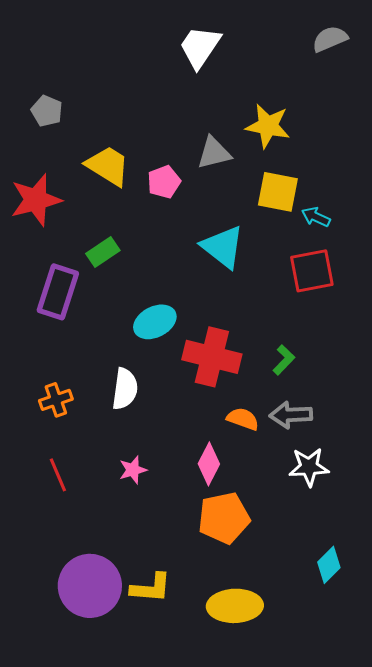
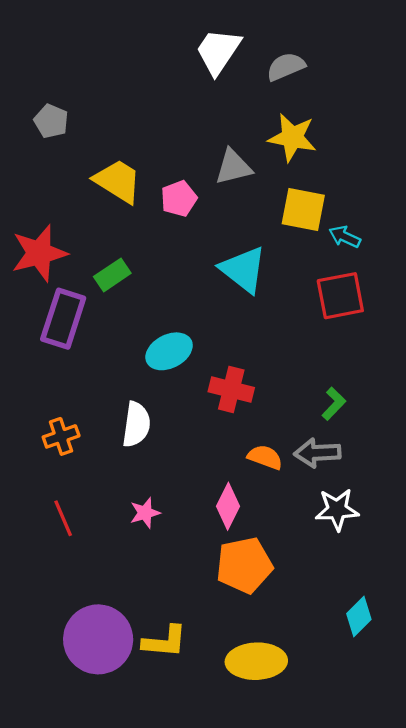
gray semicircle: (330, 39) -> (286, 67), moved
red star: (36, 200) -> (39, 253), moved
red cross: (212, 357) -> (231, 390), size x0.7
green L-shape: (284, 360) -> (334, 404), moved

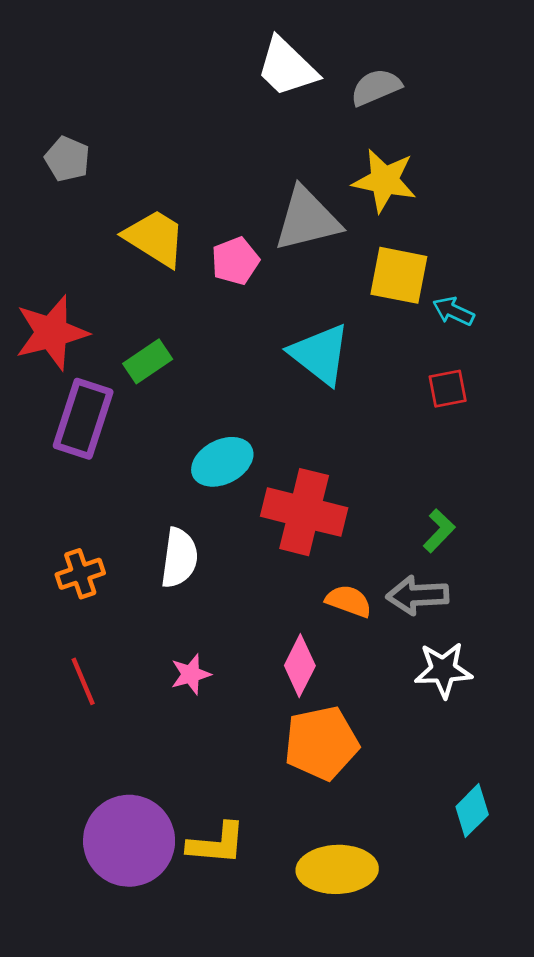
white trapezoid: (218, 51) -> (287, 67), turned -80
gray triangle: (233, 167) -> (307, 219), size x1.4
red square: (340, 296) -> (448, 389), size x0.6
red cross: (231, 390) -> (304, 512), size x1.4

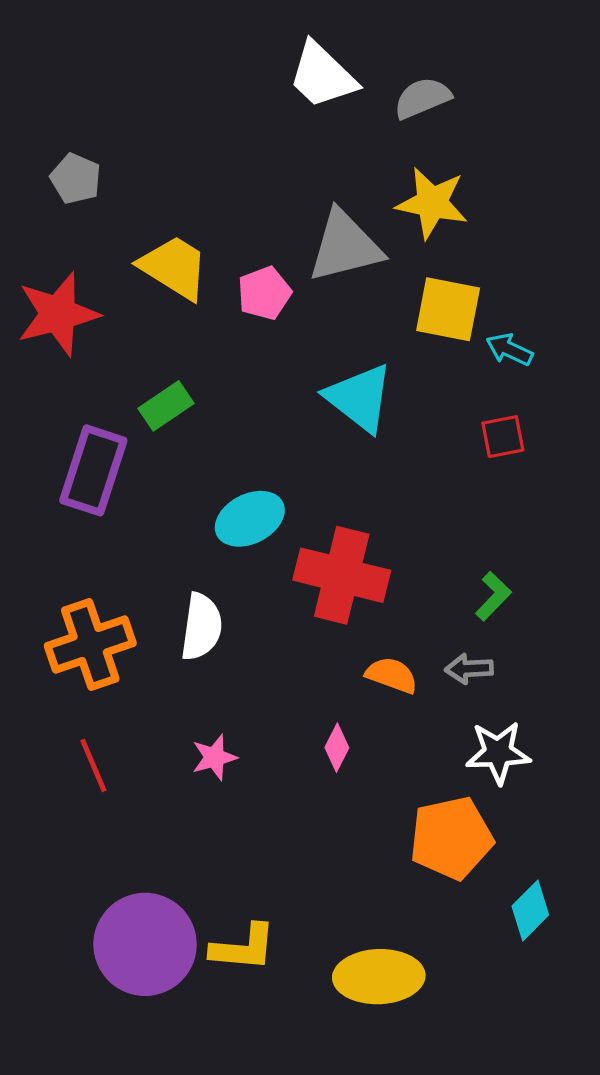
red star: (52, 333) -> (58, 314), moved
orange cross: (80, 574) -> (90, 645), size x1.6
gray arrow: (418, 595) -> (469, 669), size x0.7
pink diamond: (300, 666) -> (337, 748), size x0.7
orange pentagon: (321, 743) -> (451, 838), moved

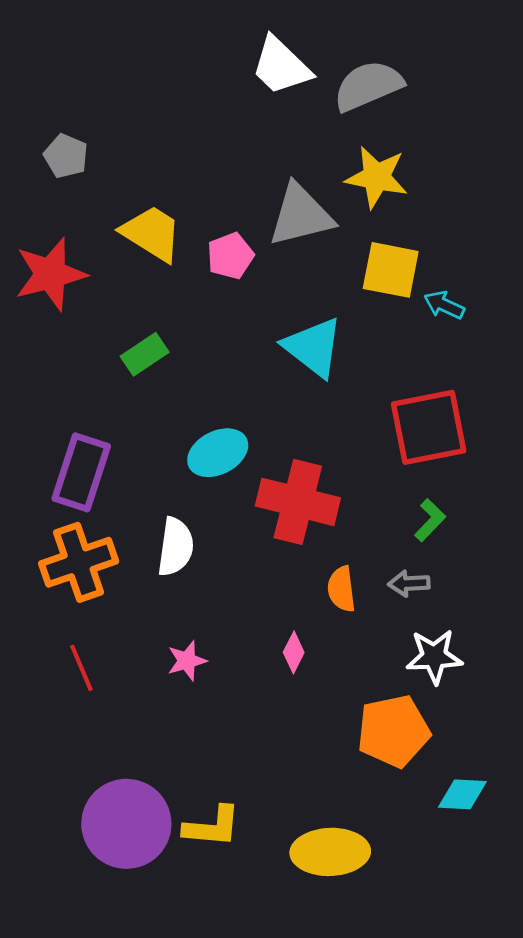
gray semicircle: (422, 98) -> (368, 86), size x1.4
red square: (503, 437) -> (429, 427), moved, size x2.0
purple rectangle: (93, 470) -> (81, 472), moved
orange semicircle: (392, 675) -> (341, 589), turned -117
cyan diamond: (530, 911) -> (462, 794), turned 48

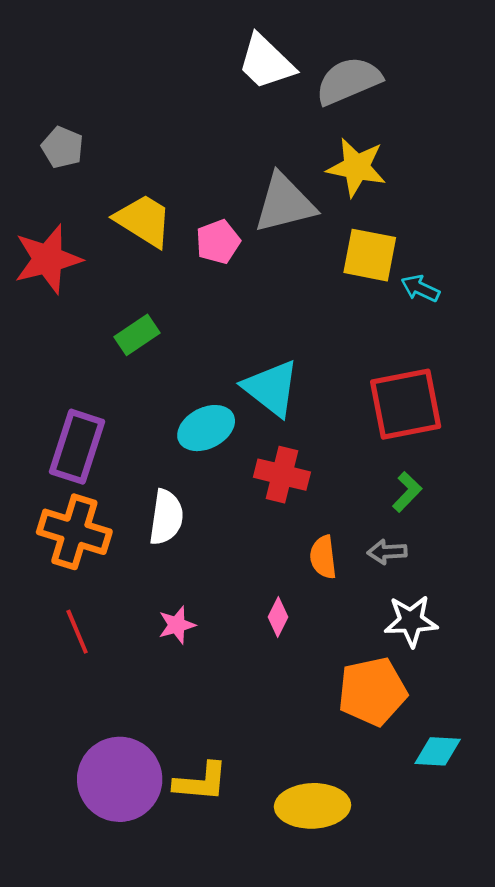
cyan triangle: (313, 347) -> (271, 388), moved
red cross: (298, 502) -> (282, 475), size x0.7
orange cross: (79, 562) -> (74, 532), turned 36

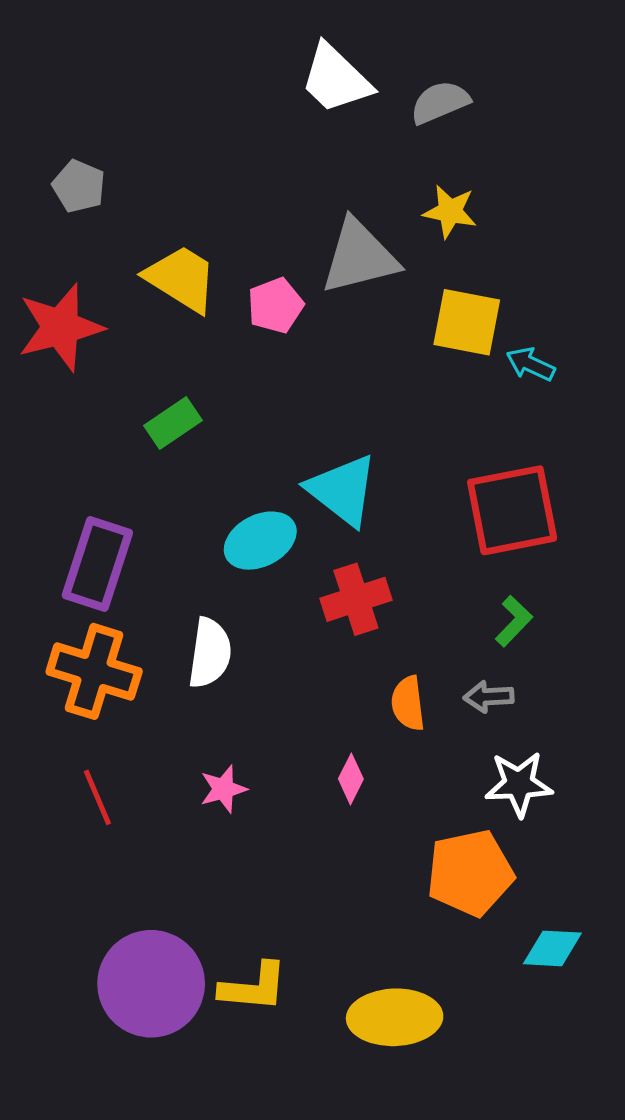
gray semicircle: (348, 81) -> (440, 102), size x0.7
yellow star: (356, 167) -> (450, 211), size x0.7
red cross: (282, 475) -> (356, 599), turned -32

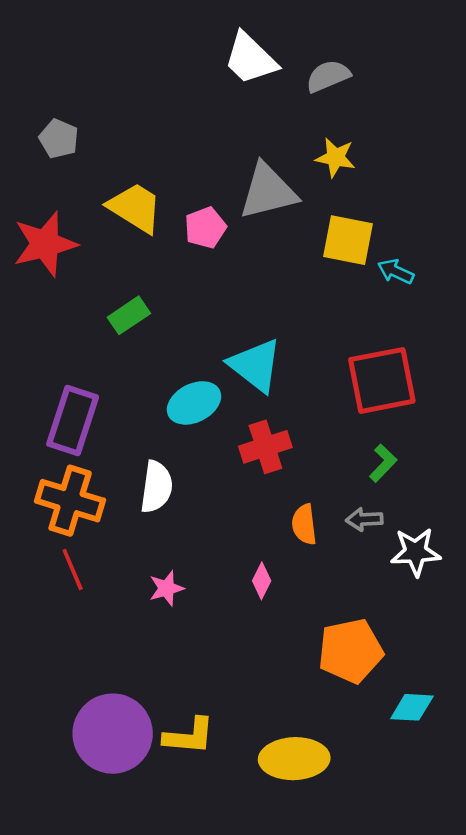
white star: (519, 784) -> (416, 552), moved
red line: (97, 797) -> (73, 570), moved

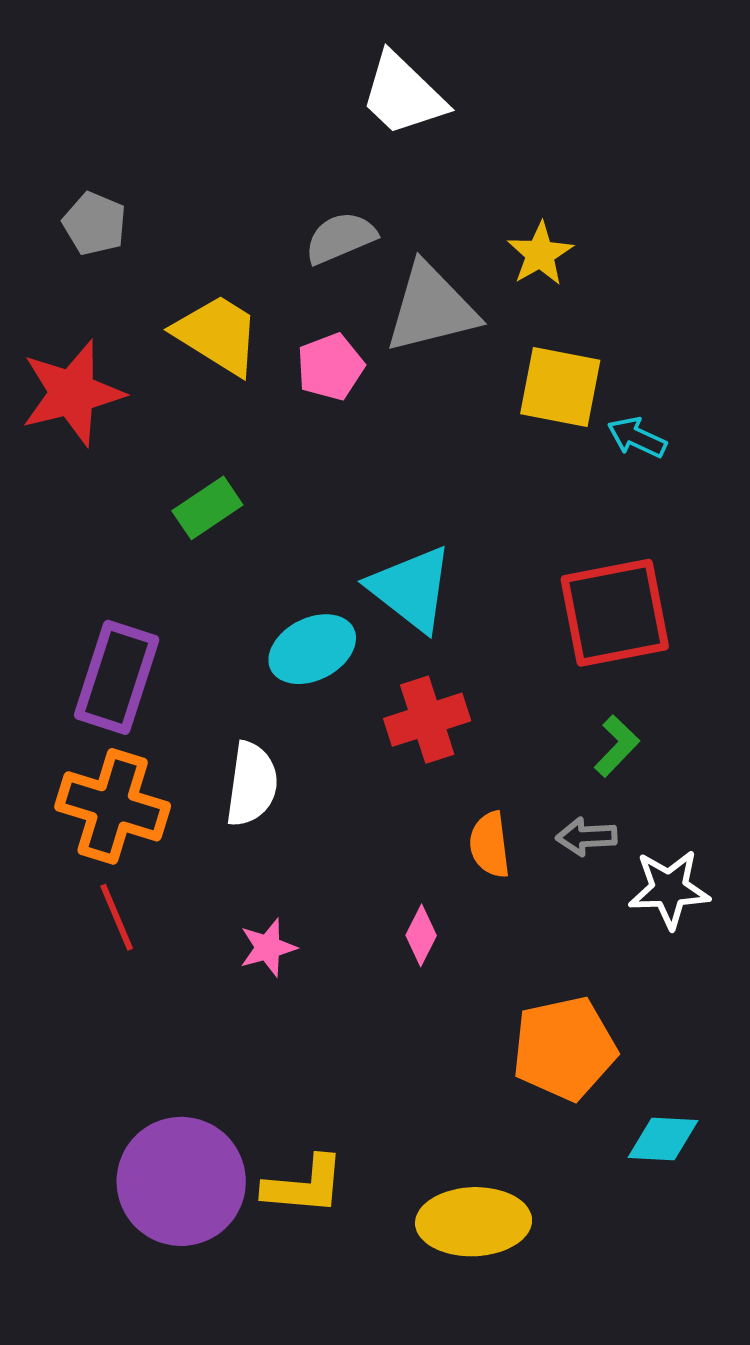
gray semicircle: (328, 76) -> (340, 238), moved
yellow star: (336, 158) -> (540, 254), turned 30

